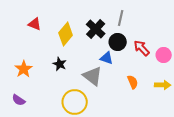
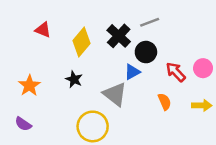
gray line: (121, 18) -> (150, 22), turned 56
red arrow: (142, 48) -> (176, 72), moved
blue triangle: (107, 58) -> (132, 72), turned -48

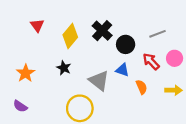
gray line: (150, 22) -> (157, 34), moved
red triangle: (43, 30) -> (37, 25), turned 32
blue triangle: (132, 72) -> (122, 70), moved, turned 48

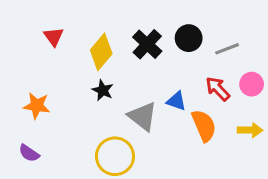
black circle: (126, 44) -> (189, 38), moved
black star: (64, 68) -> (103, 90), moved
orange star: (26, 73) -> (37, 106), turned -30
orange semicircle: (142, 87) -> (204, 126), size x1.5

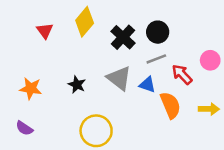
gray line: (227, 49) -> (156, 59), moved
yellow diamond: (101, 52) -> (85, 22), moved
pink circle: (252, 84) -> (210, 60), moved
black star: (103, 90) -> (77, 85), moved
gray triangle: (143, 116) -> (119, 78), moved

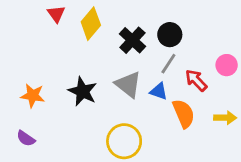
red triangle: (45, 31) -> (56, 14), moved
gray line: (156, 59) -> (168, 64), turned -36
black star: (77, 85) -> (83, 91), size x1.5
yellow circle: (96, 131) -> (124, 141), moved

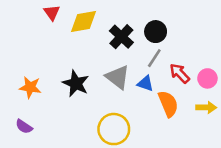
yellow diamond: (91, 24) -> (83, 21), turned 40
pink circle: (227, 65) -> (207, 78), moved

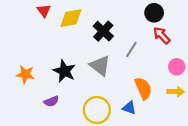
black circle: (156, 32) -> (154, 13), moved
red arrow: (180, 73) -> (162, 35), moved
blue triangle: (145, 83) -> (129, 108), moved
purple semicircle: (24, 127) -> (51, 101), moved, turned -56

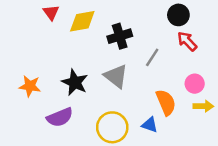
black cross: (103, 31) -> (120, 36), turned 30
pink circle: (177, 67) -> (195, 84), moved
purple semicircle: (51, 101) -> (60, 117), size x1.5

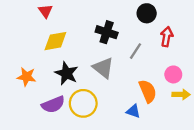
black circle: (178, 15) -> (147, 13), moved
yellow diamond: (82, 21) -> (55, 41), moved
black cross: (120, 36) -> (107, 32), turned 35
red arrow: (187, 41) -> (167, 37), turned 54
yellow circle: (112, 127) -> (83, 103), moved

